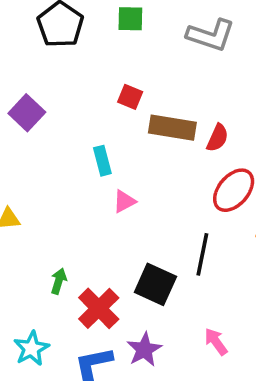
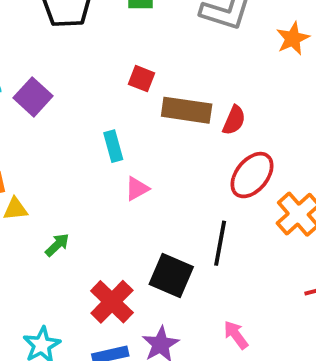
green arrow: (59, 281) -> (57, 245), moved, turned 30

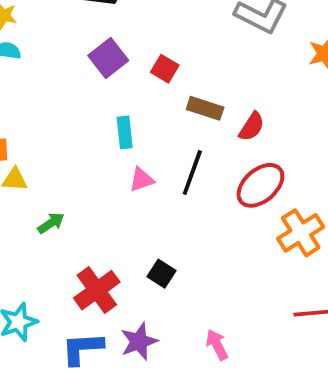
purple square: (33, 97) -> (108, 58), moved
brown rectangle: (187, 110) -> (205, 108), size x0.7
black line: (220, 243) -> (192, 173), moved
black square: (171, 276) -> (162, 274), size x0.6

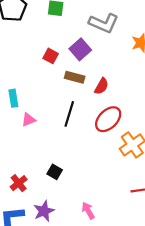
purple square: (108, 58) -> (80, 49), moved
cyan rectangle: (125, 132) -> (13, 98), moved
pink triangle: (142, 180) -> (29, 120), moved
red cross: (97, 290) -> (19, 183), size x0.7

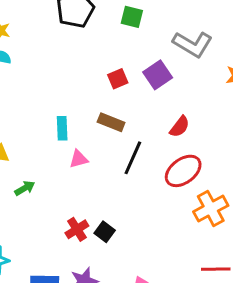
red square: (51, 56) -> (118, 79), turned 32
brown rectangle: (75, 77) -> (111, 122), moved
red cross: (19, 183) -> (77, 229), moved

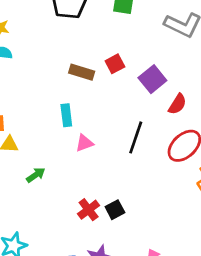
purple square: (158, 75) -> (152, 79), moved
brown rectangle: (111, 122) -> (82, 72), moved
black square: (105, 232) -> (115, 210), turned 30

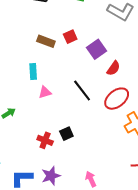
black line: (136, 137) -> (82, 90), turned -60
red cross: (89, 210) -> (45, 140), turned -35
black square: (115, 210) -> (66, 134), moved

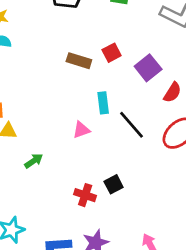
cyan rectangle: (33, 72) -> (103, 103), moved

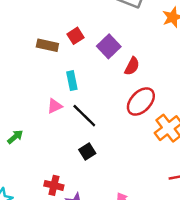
black line: (132, 125) -> (84, 116), moved
red cross: (85, 195) -> (54, 185), moved

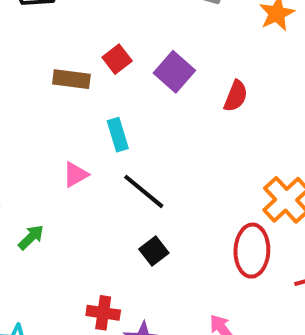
red semicircle: (132, 66) -> (236, 96), moved
red ellipse: (141, 101) -> (252, 251), moved, turned -36
pink triangle: (55, 106) -> (75, 175), moved

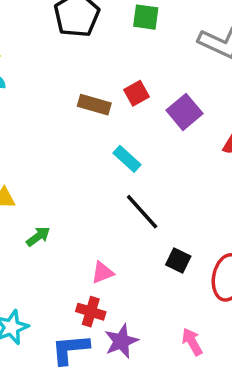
cyan rectangle: (118, 135) -> (127, 159), turned -40
pink triangle: (75, 175) -> (102, 273), moved
black square: (154, 251) -> (178, 261), moved, turned -35

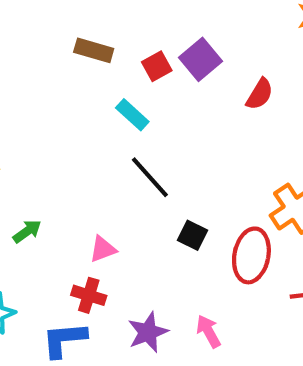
red square: (136, 93) -> (157, 66), moved
green arrow: (38, 236) -> (27, 231), moved
purple star: (121, 341) -> (148, 332), moved

